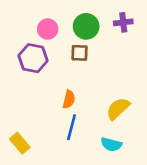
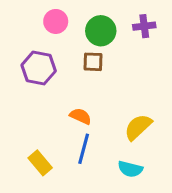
pink circle: (48, 29) -> (56, 21), moved
orange semicircle: (69, 99) -> (81, 116), turned -78
yellow rectangle: (20, 143) -> (40, 163), moved

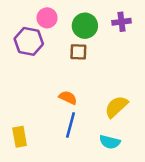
purple hexagon: (39, 68) -> (29, 41), moved
yellow rectangle: (40, 163) -> (20, 137), moved, turned 30

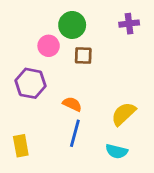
pink circle: (47, 18) -> (49, 46), moved
green circle: (85, 26) -> (72, 25), moved
purple hexagon: (29, 41) -> (31, 83), moved

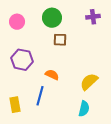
pink circle: (49, 46) -> (17, 22), moved
blue line: (75, 133) -> (40, 96), moved
cyan semicircle: (117, 151) -> (84, 109), turned -91

